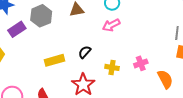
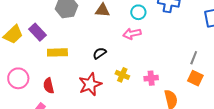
purple rectangle: (17, 29) -> (38, 32), moved, turned 66
yellow rectangle: (55, 60) -> (57, 52), moved

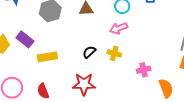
yellow cross: (122, 75) -> (114, 53), moved
red star: (90, 84) -> (84, 84), turned 30

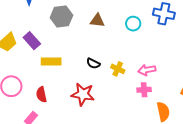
pink arrow: (119, 28) -> (147, 70), moved
black semicircle: (89, 52) -> (93, 63), turned -120

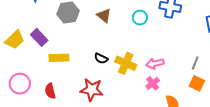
brown triangle: (97, 21) -> (104, 16), turned 35
yellow cross: (118, 69) -> (126, 63), size x1.5
pink cross: (144, 90) -> (153, 83), turned -32

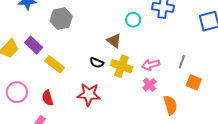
brown triangle: (104, 16) -> (114, 41), moved
yellow rectangle: (59, 58) -> (55, 64), turned 42
gray line: (195, 63) -> (182, 62), moved

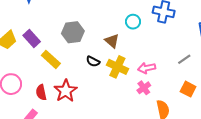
gray hexagon: (61, 19) -> (73, 32), moved
gray line: (182, 62) -> (184, 59), moved, turned 32
red star: (89, 94) -> (66, 91), moved, turned 30

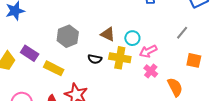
cyan circle: (133, 22) -> (132, 38), moved

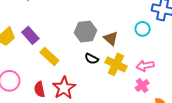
gray hexagon: (68, 36) -> (86, 32), moved
cyan circle: (132, 38) -> (143, 29), moved

